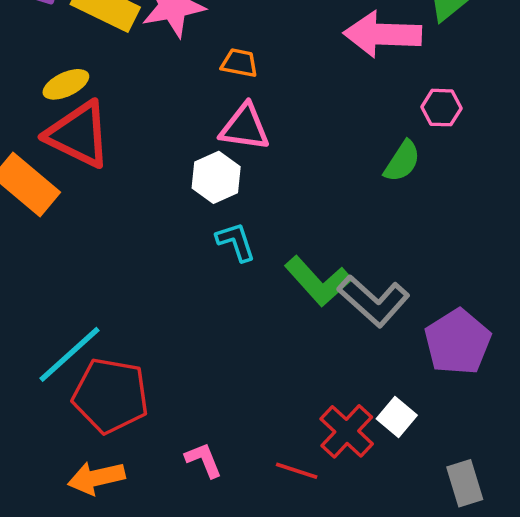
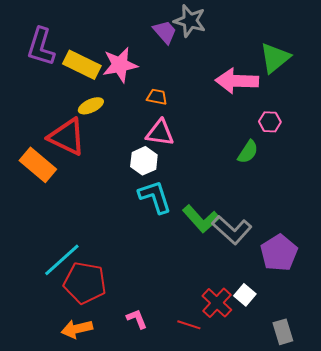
yellow ellipse: (66, 84) -> (91, 106), moved
cyan L-shape: (236, 242) -> (155, 197), size x1.5

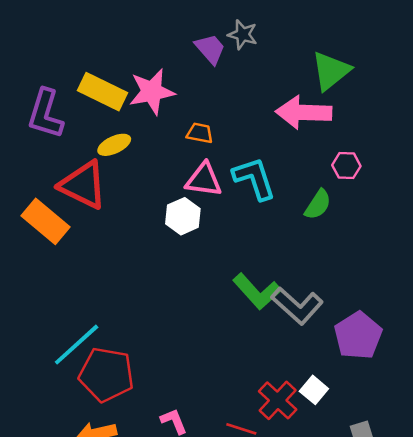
gray star: (190, 21) -> (243, 35), size x0.7
purple L-shape: (41, 47) -> (45, 114), moved
green triangle: (275, 58) -> (331, 71), moved
cyan L-shape: (155, 197) -> (254, 179), moved

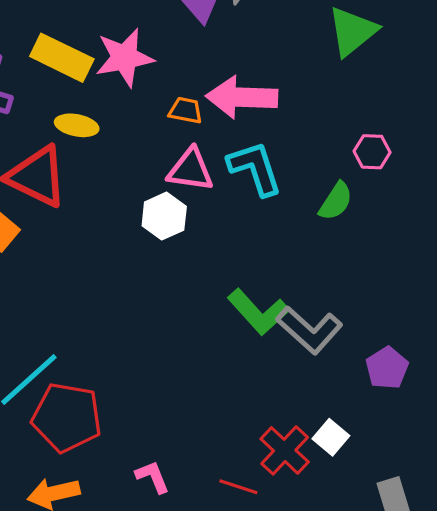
pink arrow: (304, 112) -> (242, 97), moved
yellow ellipse: (114, 145) -> (77, 125), turned 36
purple pentagon: (358, 336) -> (387, 368), size x0.7

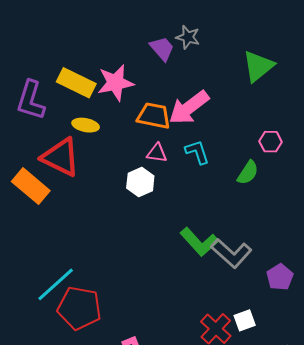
pink arrow: (242, 97) -> (189, 108), turned -39
orange trapezoid: (186, 110) -> (154, 116), size x1.6
cyan L-shape: (255, 168) -> (197, 152), size x0.7
pink triangle: (191, 170) -> (157, 153), size x0.7
white square: (331, 437) -> (245, 320), turned 30

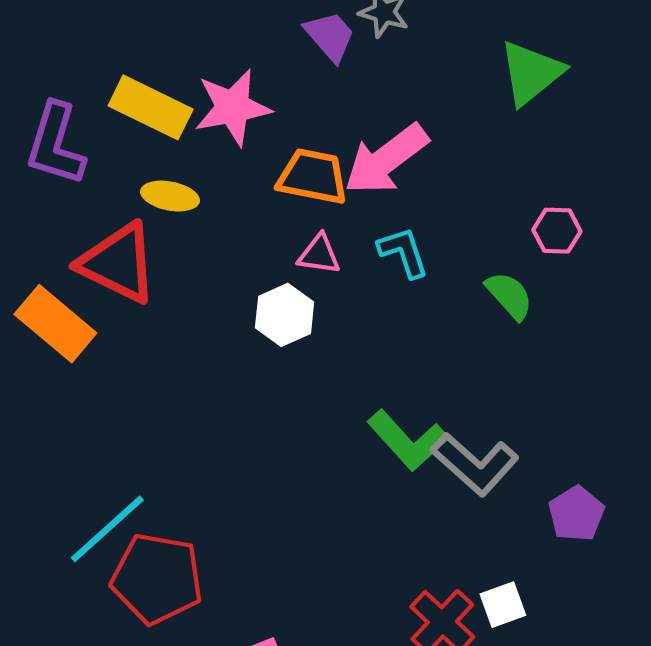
green semicircle: (248, 173) -> (509, 295), turned -75

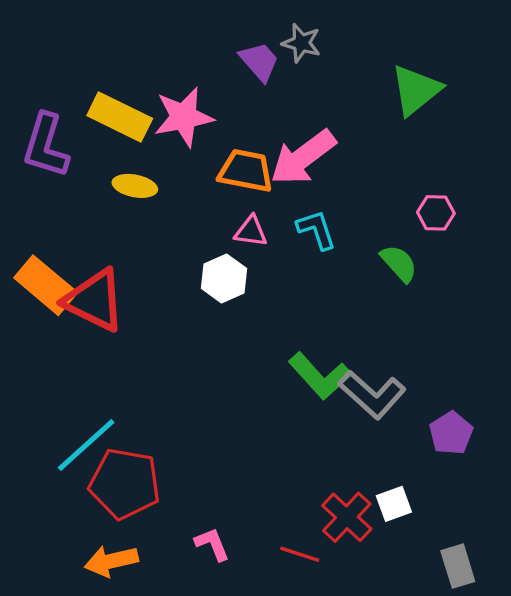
red triangle: (118, 263) -> (94, 300), moved

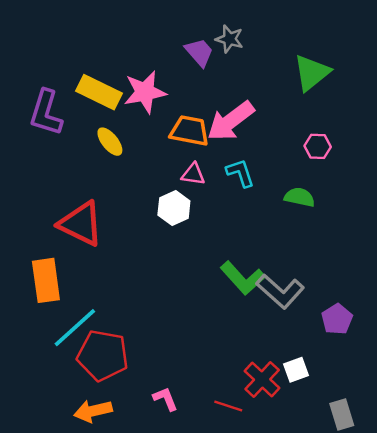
yellow ellipse: (135, 186) -> (110, 142), turned 40
pink hexagon: (436, 213) -> (318, 146), moved
green semicircle: (399, 263) -> (300, 197), turned -36
orange rectangle: (46, 285) -> (46, 280), moved, turned 42

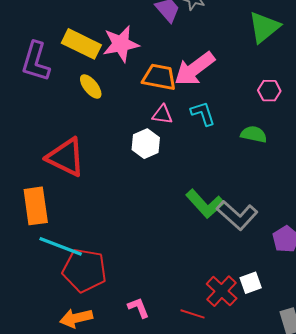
cyan line: (75, 328) -> (61, 246), turned 63

